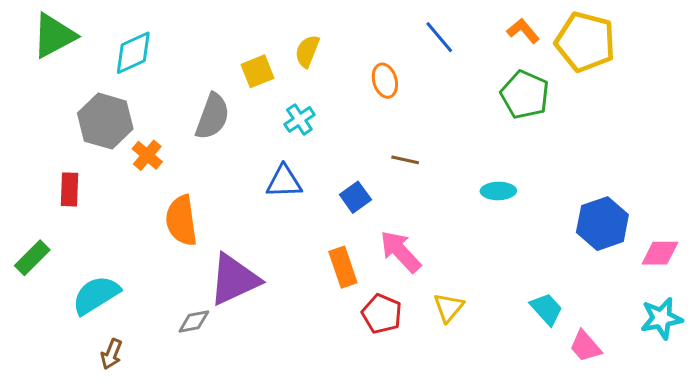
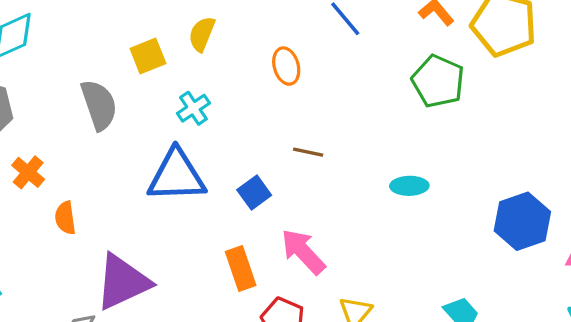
gray semicircle: (212, 116) -> (99, 105), turned -39
orange cross: (147, 155) -> (28, 172), moved
blue triangle: (284, 182) -> (177, 176), size x1.5
orange semicircle: (181, 220) -> (65, 218), size x0.6

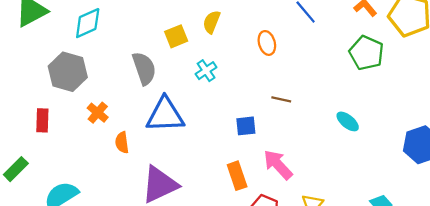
blue triangle: (177, 176) -> (165, 115), moved
cyan ellipse: (409, 186) -> (348, 121), turned 40
blue square: (254, 193) -> (246, 126), turned 30

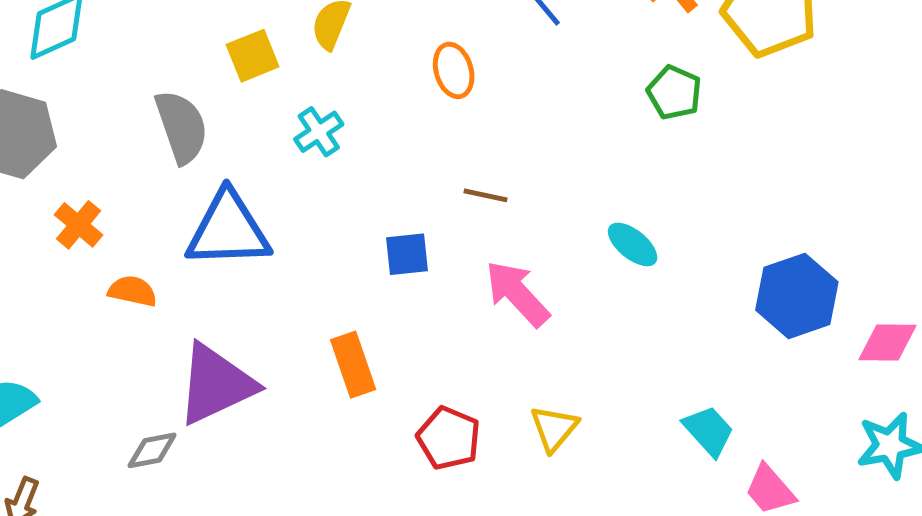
green pentagon: (366, 53) -> (674, 92), size x0.7
orange semicircle: (122, 142) -> (132, 291), turned 110
pink arrow: (278, 165) -> (517, 293), moved
orange rectangle: (237, 176) -> (353, 365), moved

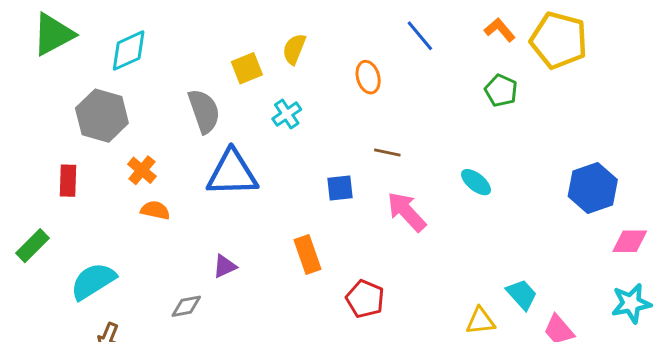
orange semicircle: (132, 291) -> (155, 210), moved
blue hexagon: (797, 296) -> (593, 188), moved
purple triangle: (216, 384) -> (225, 266), size x0.5
yellow triangle: (554, 428) -> (480, 321), moved, turned 44

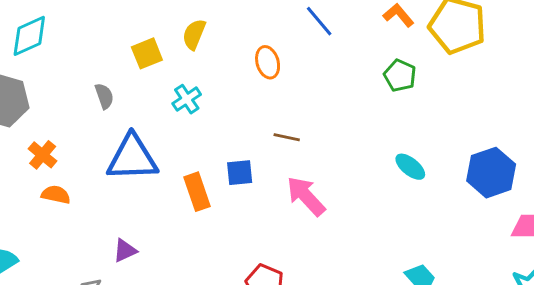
gray semicircle: (204, 111) -> (104, 96), size x0.6
cyan ellipse: (476, 182) -> (410, 167), moved
orange rectangle: (307, 255) -> (197, 192), moved

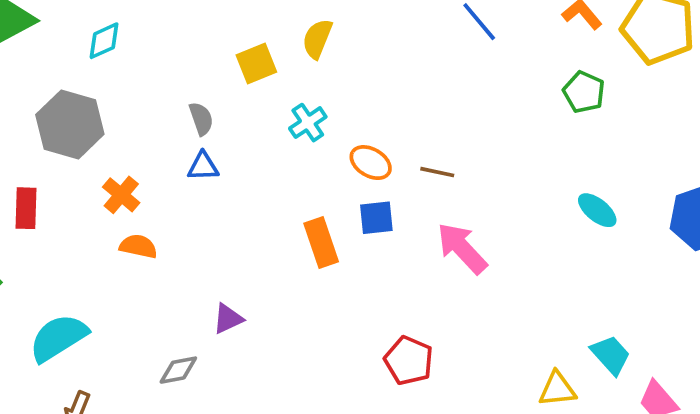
cyan diamond: (29, 36) -> (104, 41), size x0.7
orange ellipse: (268, 62) -> (371, 163), moved, turned -44
blue triangle: (132, 158) -> (203, 166), moved, size x0.5

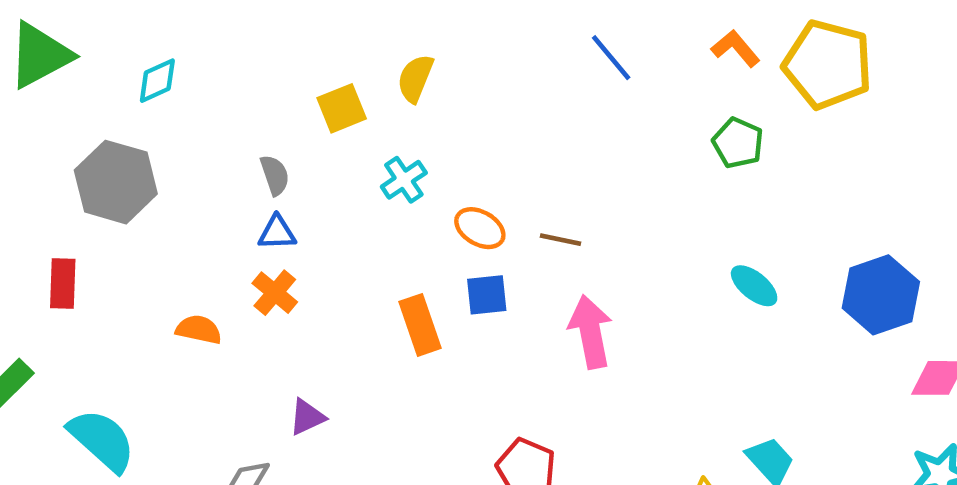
orange cross: (121, 195) -> (275, 293), moved
pink arrow: (462, 248) -> (590, 332), turned 32
cyan semicircle: (58, 338) -> (102, 440), turned 74

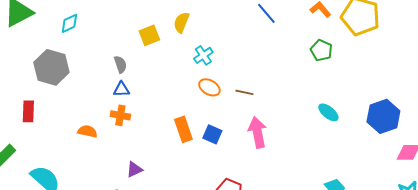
cyan cross: (404, 180) -> (203, 55), moved
orange cross: (275, 293) -> (120, 115), turned -30
blue square: (487, 295) -> (212, 134), moved, turned 30

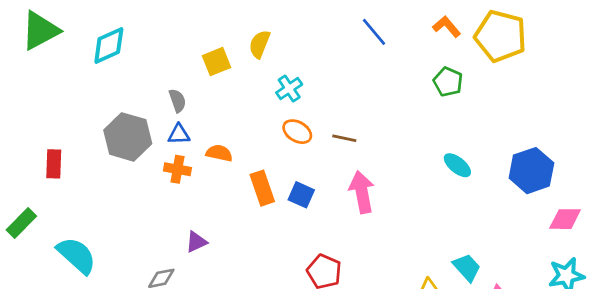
cyan diamond: (69, 23) -> (109, 45), size x1.4
gray hexagon: (51, 67) -> (128, 137), moved
orange semicircle: (87, 131) -> (219, 153), moved

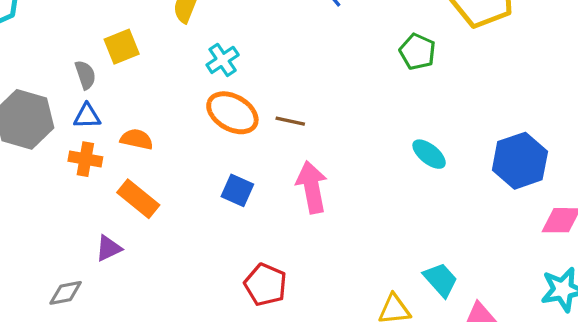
yellow square: (217, 62) -> (122, 47), moved
orange ellipse: (297, 132) -> (232, 113), size x1.4
orange rectangle: (262, 188) -> (138, 199), moved, turned -32

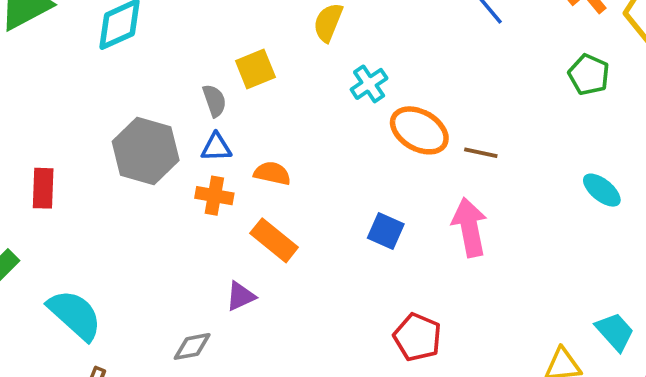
orange ellipse: (232, 113) -> (419, 130), moved
brown line: (290, 121) -> (481, 153), moved

